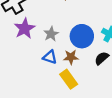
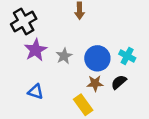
blue triangle: (50, 57) -> (36, 92), moved
brown star: (71, 57) -> (95, 83), moved

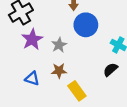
blue circle: (97, 58) -> (86, 25), moved
brown star: (95, 83) -> (59, 71), moved

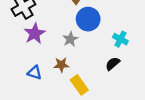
gray star: (59, 45) -> (70, 39), moved

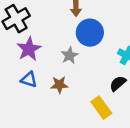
blue triangle: (35, 73) -> (29, 80), moved
yellow rectangle: (79, 85) -> (101, 108), moved

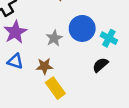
blue circle: (90, 33) -> (82, 28), moved
yellow rectangle: (101, 108) -> (55, 88), moved

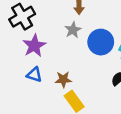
gray star: (54, 38) -> (73, 30), moved

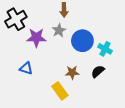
purple star: (34, 46) -> (36, 38), moved, turned 30
brown star: (63, 79) -> (72, 72), moved

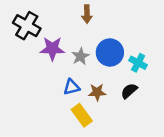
black cross: (16, 19) -> (27, 26), turned -30
gray star: (59, 30) -> (80, 56), moved
blue triangle: (26, 68) -> (72, 87), moved, turned -32

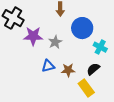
blue circle: (110, 52) -> (82, 28), moved
yellow rectangle: (82, 115) -> (86, 88), moved

